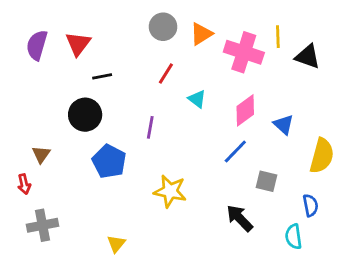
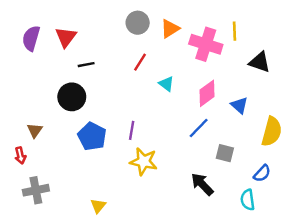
black triangle: (308, 57) -> (260, 62), moved
purple line: (150, 127) -> (132, 130), moved
blue semicircle: (310, 205) -> (262, 173), turned 54

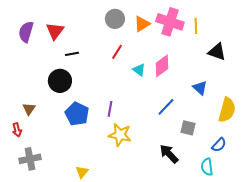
pink cross: (206, 44) -> (170, 22), moved
pink diamond: (207, 93) -> (162, 66), moved

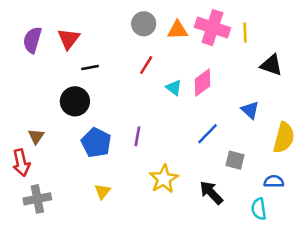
orange triangle: (142, 24) -> (177, 30), turned 30
red arrow: (17, 130) -> (21, 163), size x1.5
yellow star: (120, 135) -> (164, 179), moved, turned 30
blue semicircle: (219, 145) -> (274, 181), turned -133
yellow triangle: (82, 172) -> (102, 191), moved

